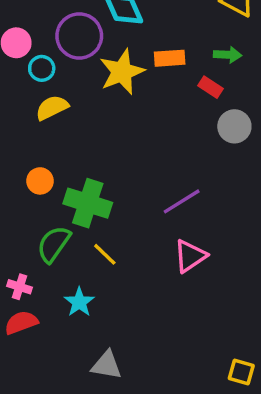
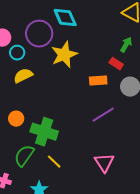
green arrow: (228, 55) -> (126, 45), turned -63
orange rectangle: (170, 58) -> (98, 81), moved
purple line: (182, 201) -> (103, 115), moved
pink triangle: (190, 256) -> (104, 163), turned -30

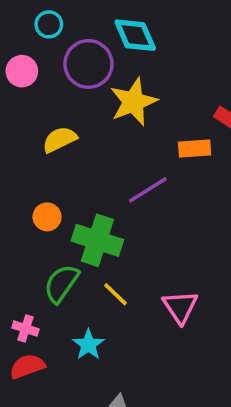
cyan circle: (17, 53) -> (49, 24), moved
purple line: (103, 115) -> (148, 190), moved
pink triangle: (104, 163) -> (180, 307), moved

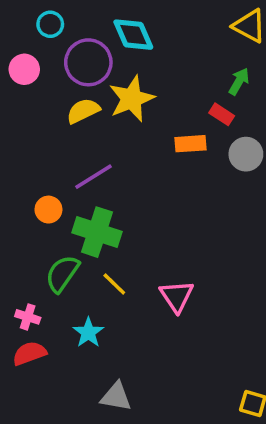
yellow semicircle: (60, 140) -> (83, 111), moved
purple line: (148, 190) -> (94, 177), moved

